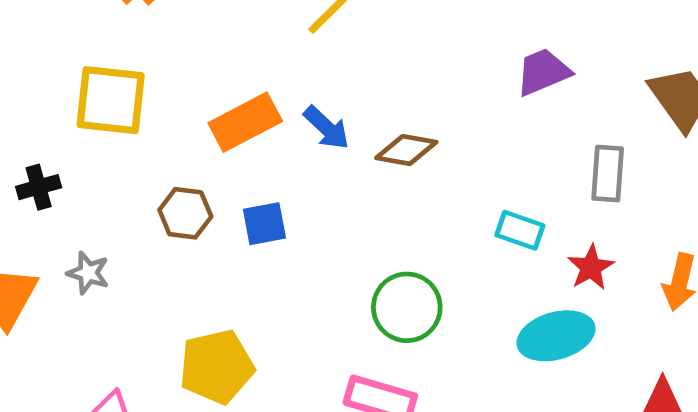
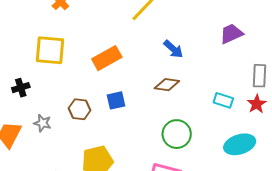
blue arrow: (327, 128) -> (173, 49), moved
brown diamond: (406, 150) -> (167, 85), moved
brown hexagon: (185, 213) -> (80, 109), moved
red star: (591, 267) -> (257, 104), moved

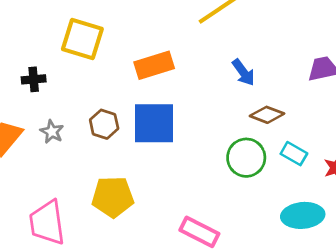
brown diamond: (167, 85) -> (267, 115), moved
blue square: (116, 100) -> (154, 123), size x1.8
green circle: (177, 134) -> (246, 158), moved

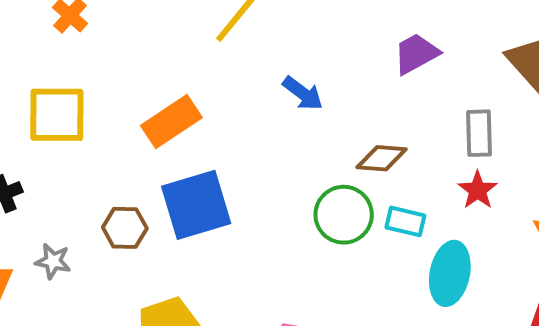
brown diamond: (267, 115) -> (382, 158), moved
cyan rectangle: (294, 154) -> (405, 221), moved
cyan ellipse: (303, 215) -> (450, 273), turned -57

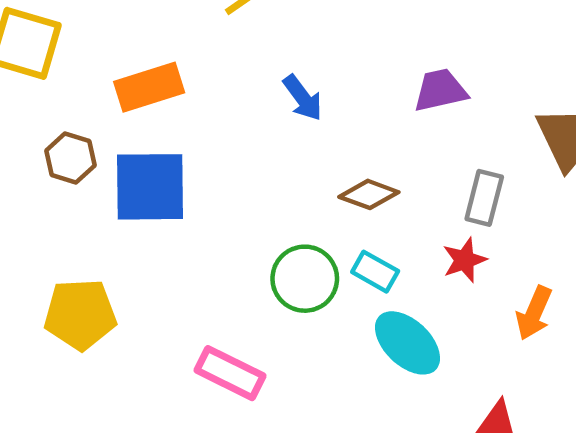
green circle: (344, 215) -> (305, 279), moved
brown hexagon: (125, 228) -> (70, 158), moved
cyan ellipse: (450, 273) -> (407, 343), turned -74

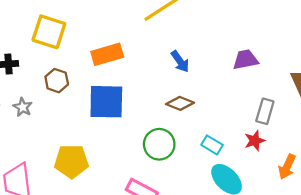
brown hexagon: (70, 158) -> (57, 81), moved
brown diamond: (369, 194) -> (180, 103), moved
green circle: (305, 279) -> (159, 144), moved

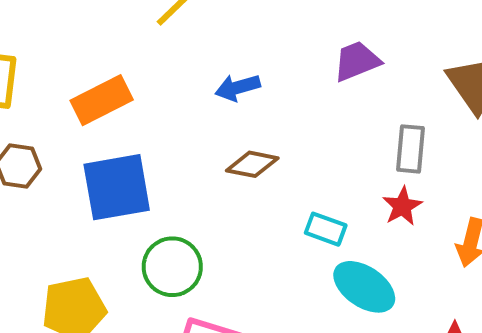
blue arrow: (180, 61) -> (238, 88), turned 120
green circle: (159, 144) -> (172, 267), moved

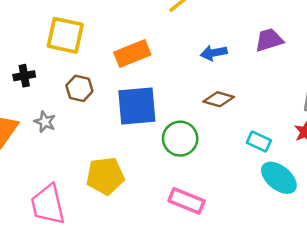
purple trapezoid: (357, 61) -> (269, 40), moved
green circle: (172, 267) -> (180, 139), moved

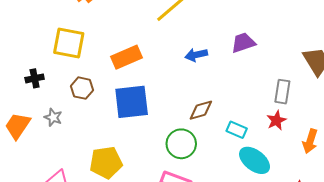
brown diamond: (219, 99) -> (201, 110), moved, turned -30
green circle: (180, 139) -> (181, 144), moved

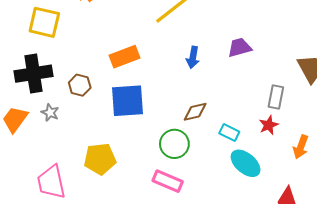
yellow square: (69, 43) -> (44, 22), moved
blue arrow: (196, 55) -> (193, 57), turned -70
black cross: (35, 78) -> (34, 74), size x2.0

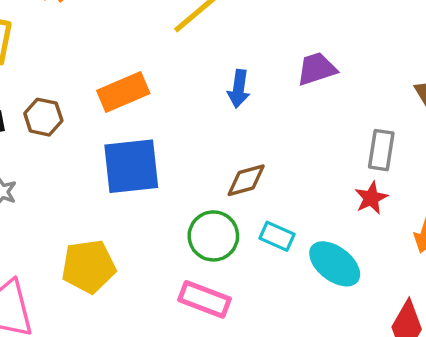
brown hexagon: (80, 85) -> (43, 117), moved
cyan rectangle: (229, 133) -> (277, 236), moved

